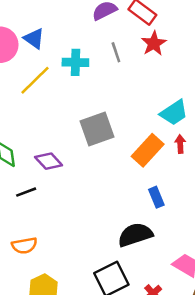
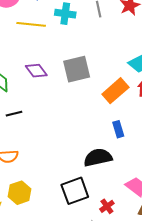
yellow line: (35, 80) -> (31, 24), turned 44
purple diamond: (49, 161) -> (36, 71), moved

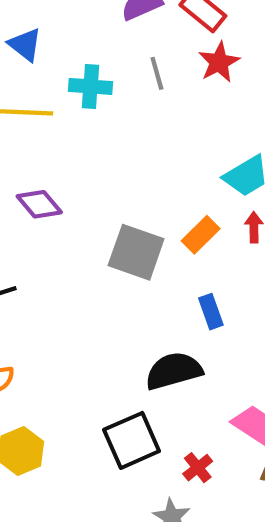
gray square: (77, 69) -> (136, 252), moved, turned 36
orange rectangle: (115, 91) -> (201, 235), size x0.7

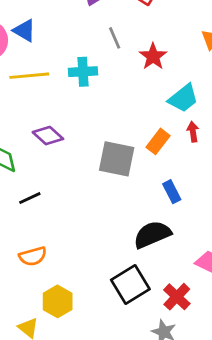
red star: (219, 62) -> (153, 56), moved
cyan cross: (91, 86) -> (83, 72), moved
red cross: (198, 468) -> (177, 297), size x1.4

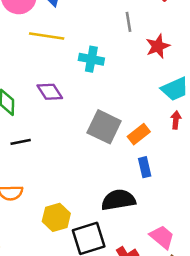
cyan cross: (83, 72) -> (91, 59), moved
orange rectangle: (158, 141) -> (139, 134), moved
yellow hexagon: (58, 301) -> (56, 217), moved

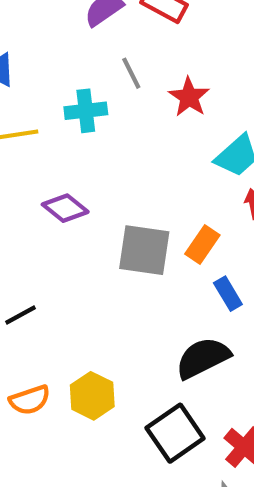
cyan cross: (91, 59) -> (86, 111), moved
purple diamond: (50, 92) -> (65, 208), moved
yellow hexagon: (56, 217) -> (92, 396), moved

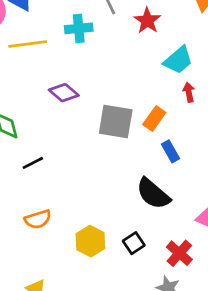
black semicircle: (203, 358) -> (153, 194), turned -114
yellow hexagon: (92, 396) -> (90, 241), moved
black square: (175, 433) -> (134, 243), size x0.6

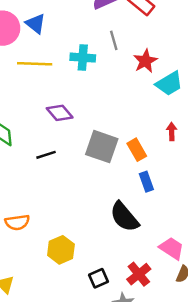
cyan trapezoid: (178, 60) -> (169, 84), moved
orange rectangle: (154, 118) -> (137, 150), turned -75
black line: (33, 163) -> (46, 155), moved
black square: (134, 243) -> (98, 278), moved

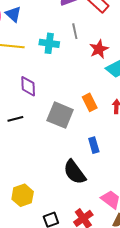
purple diamond: (60, 113) -> (28, 86), turned 35
orange rectangle: (137, 150) -> (90, 102), moved

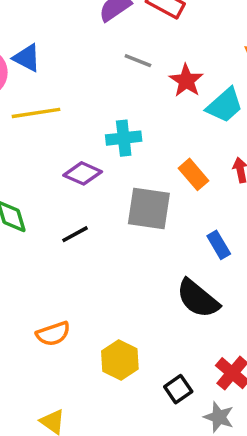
gray line: (75, 31) -> (138, 61), turned -42
cyan cross: (49, 43) -> (124, 138), moved
purple diamond: (28, 86) -> (83, 173), turned -50

